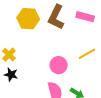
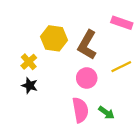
brown L-shape: (56, 17) -> (87, 45), moved
yellow hexagon: (28, 19) -> (54, 38), moved

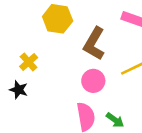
yellow hexagon: (54, 38) -> (58, 19), moved
black star: (30, 86) -> (19, 90), moved

